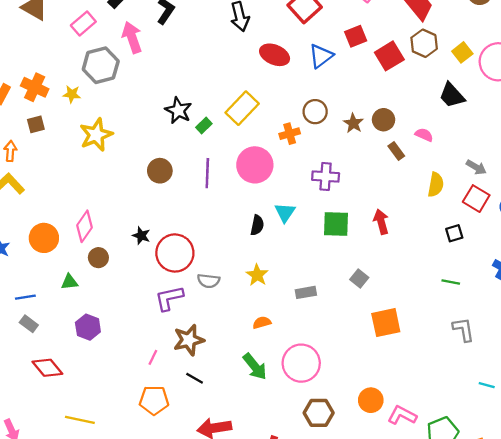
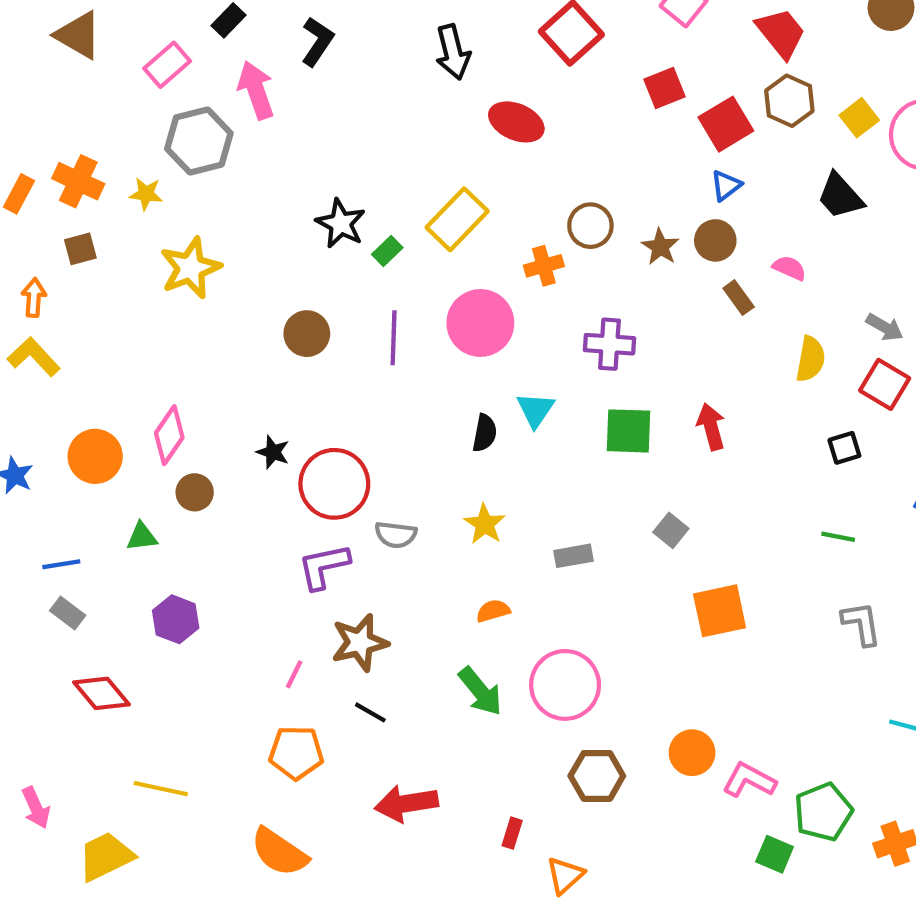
blue triangle: (321, 56) -> (726, 185), moved, size x0.7

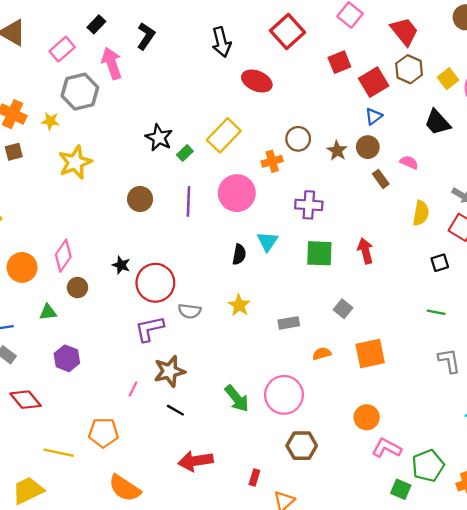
orange semicircle: (493, 611) -> (322, 354), moved
orange pentagon: (296, 753) -> (103, 433), moved
orange circle: (692, 753) -> (367, 417), moved

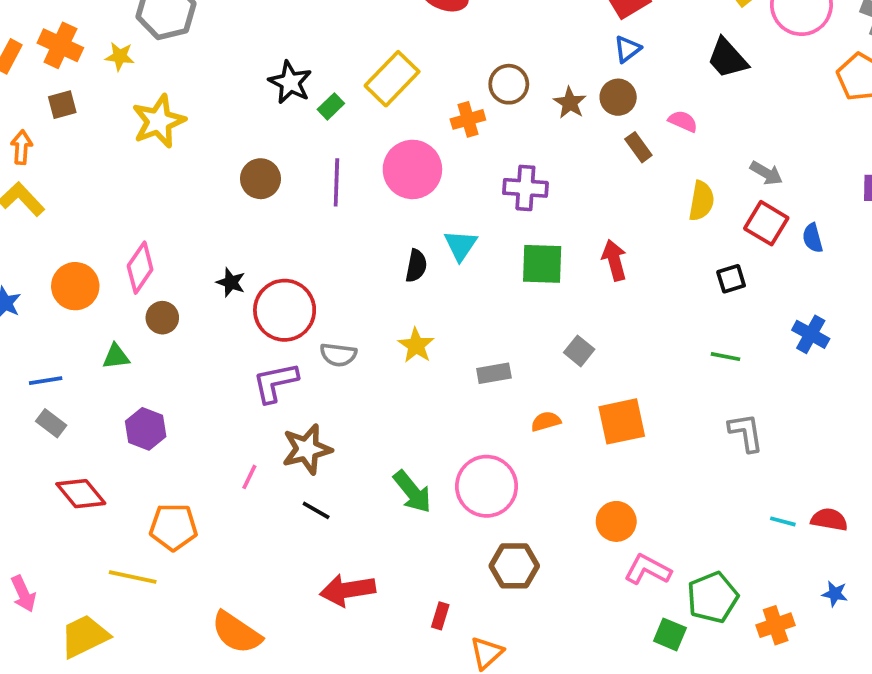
orange pentagon: (103, 433) -> (173, 527), moved

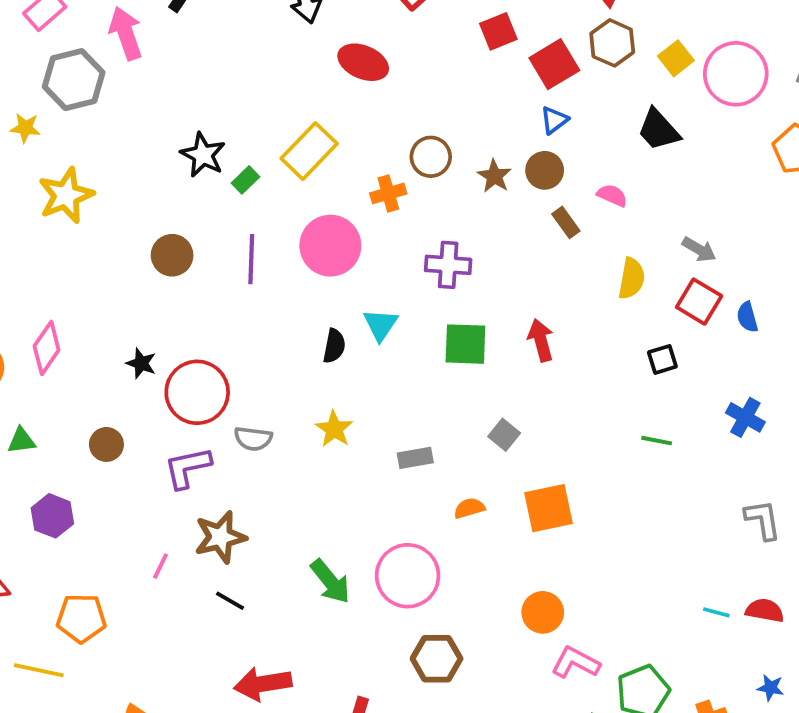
brown circle: (162, 318) -> (106, 444), moved
gray L-shape: (746, 433) -> (763, 520), moved

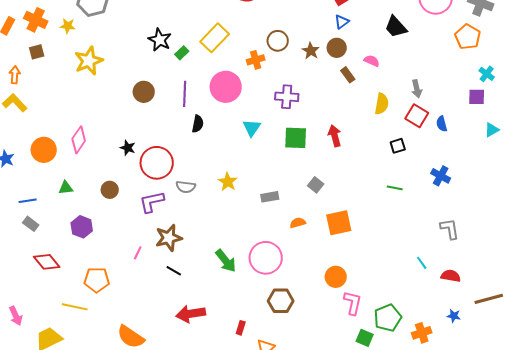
gray arrow: (699, 249) -> (417, 89), turned 48
black semicircle: (334, 346) -> (198, 124), moved
cyan line: (716, 612) -> (422, 263), moved, turned 40
pink L-shape: (576, 663) -> (353, 303), turned 75

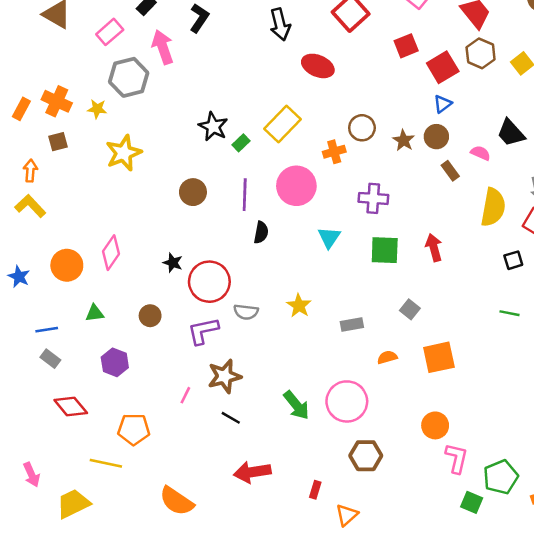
black trapezoid: (396, 27) -> (511, 133), moved
yellow semicircle: (382, 104) -> (493, 207), size x1.4

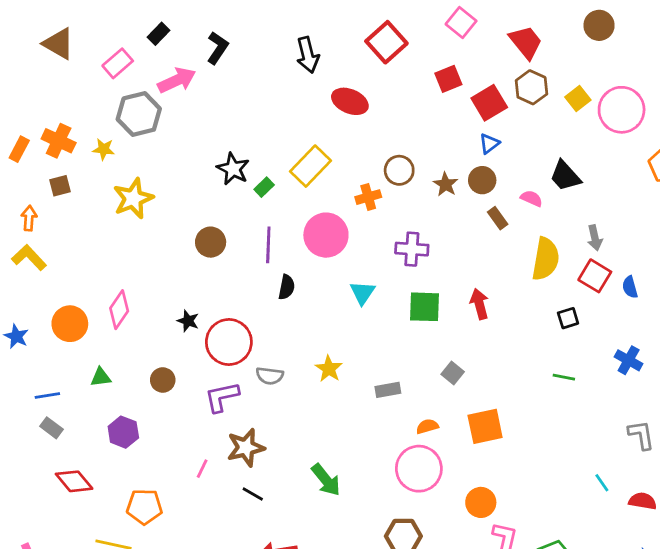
pink arrow: (163, 47) -> (177, 80), turned 84
pink circle: (347, 401) -> (419, 469), moved

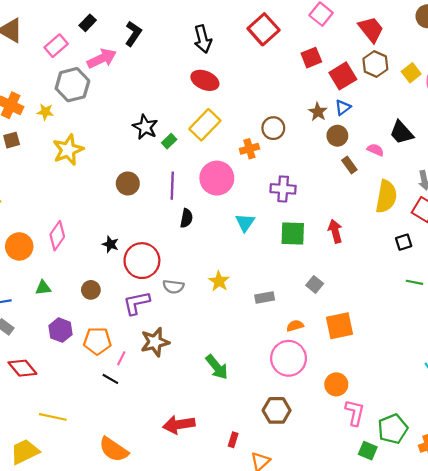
red ellipse: (350, 101) -> (205, 80), moved
brown star: (446, 184) -> (318, 112), moved
green line: (564, 377) -> (414, 282), moved
black line: (253, 494) -> (110, 379), moved
orange pentagon: (144, 507) -> (97, 341), moved

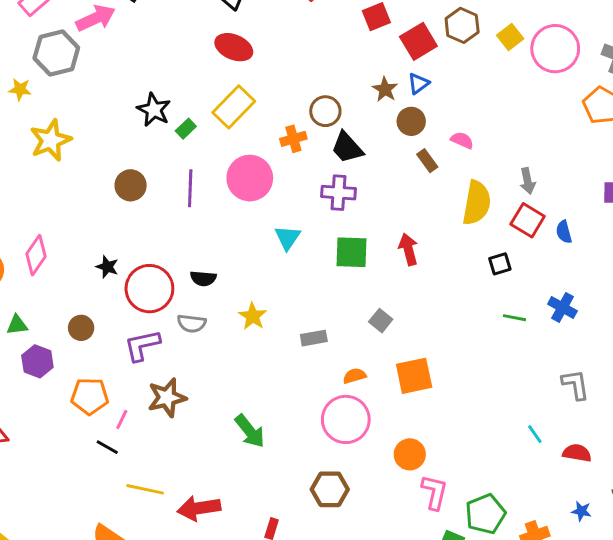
black trapezoid: (401, 132) -> (347, 148), moved
black semicircle: (186, 218) -> (203, 278), moved, turned 84
purple hexagon: (60, 330) -> (37, 361), moved
yellow line: (53, 417) -> (145, 489), moved

